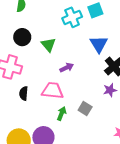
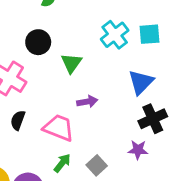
cyan cross: (72, 17) -> (115, 35), turned -30

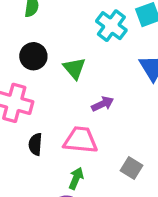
green arrow: (62, 163) -> (76, 178), moved

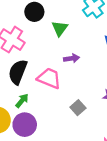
black semicircle: (35, 144) -> (18, 72), size x1.6
green arrow: (76, 178) -> (22, 101), moved

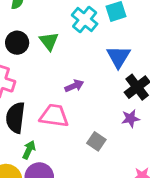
green triangle: (60, 28) -> (49, 41), moved

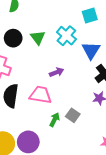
cyan cross: (85, 19) -> (66, 36), moved
green arrow: (29, 150) -> (55, 120), moved

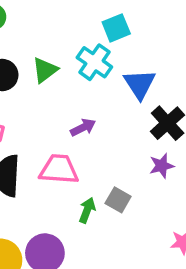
cyan square: (90, 16) -> (116, 28), moved
green triangle: (38, 38) -> (45, 70), turned 35

